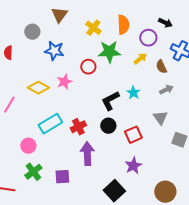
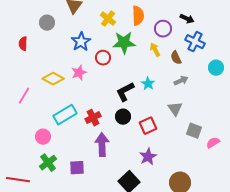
black arrow: (165, 23) -> (187, 19), moved
blue star: (54, 51) -> (81, 42), moved, turned 30
yellow arrow: (140, 59) -> (155, 50), turned -80

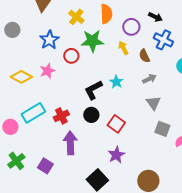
gray circle: (47, 23) -> (12, 30), moved
gray triangle: (175, 109) -> (153, 103), moved
red square: (148, 126) -> (116, 124), turned -30
pink circle: (43, 137) -> (10, 127), moved
purple square: (77, 168) -> (45, 166), turned 35

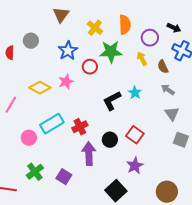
gray arrow: (149, 79) -> (168, 90), turned -120
black circle: (91, 115) -> (110, 140), moved

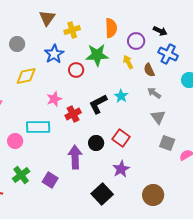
yellow cross: (95, 28) -> (72, 30), moved, turned 35
pink star: (66, 82) -> (54, 99), moved
yellow diamond: (40, 88) -> (26, 76), moved, turned -40
cyan rectangle: (52, 124) -> (38, 127), turned 30
red cross: (80, 127) -> (73, 114), moved

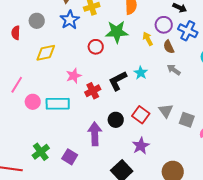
purple circle: (136, 41) -> (164, 25), moved
blue star: (54, 54) -> (70, 20), moved
gray triangle: (158, 117) -> (166, 111), moved
pink circle: (15, 141) -> (33, 102), moved

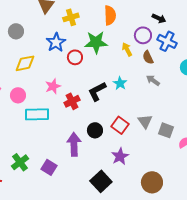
blue star: (70, 20) -> (56, 42), moved
pink circle: (33, 102) -> (18, 95), moved

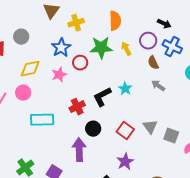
yellow arrow: (127, 49) -> (126, 49), moved
pink star: (53, 86) -> (59, 75), moved
pink circle: (18, 95) -> (23, 93), moved
black circle: (95, 130) -> (93, 129), moved

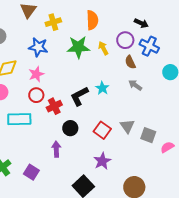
blue star: (61, 48) -> (38, 47), turned -30
red circle: (80, 63) -> (36, 95), moved
purple arrow: (79, 150) -> (56, 149), size x0.7

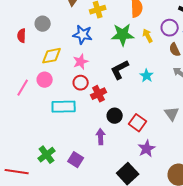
black L-shape: (79, 96) -> (120, 70), moved
red square: (102, 130) -> (138, 123), moved

